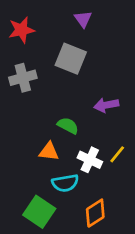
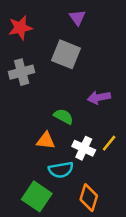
orange diamond: (95, 213) -> (89, 198), turned -40

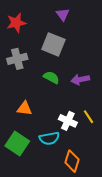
green semicircle: (63, 116) -> (51, 77), moved
orange triangle: (46, 141) -> (25, 108), moved
yellow line: (109, 143) -> (89, 117), turned -72
green square: (37, 196) -> (17, 144), moved

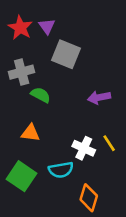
purple triangle: (63, 14) -> (47, 26), moved
red star: (16, 23) -> (20, 28), turned -30
green semicircle: (51, 77) -> (41, 95), moved

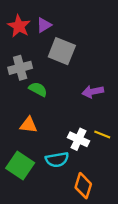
purple triangle: (47, 26) -> (44, 25), turned 35
yellow line: (109, 143) -> (102, 134), turned -35

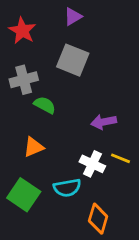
purple triangle: (44, 25) -> (73, 17), moved
purple arrow: (93, 92) -> (104, 122), moved
orange triangle: (28, 125) -> (33, 147), turned -30

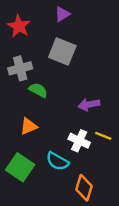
cyan semicircle: (67, 188) -> (57, 161), turned 40

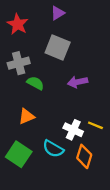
purple arrow: (89, 105) -> (78, 82), moved
orange diamond: (84, 188) -> (84, 156), moved

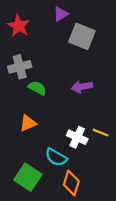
gray square: (58, 48) -> (82, 36), moved
green square: (19, 154) -> (28, 177), moved
orange diamond: (84, 156) -> (71, 183), moved

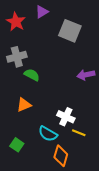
purple triangle: (61, 14) -> (42, 12), moved
purple arrow: (82, 87) -> (86, 75), moved
yellow line: (101, 133) -> (79, 133), moved
green square: (28, 177) -> (17, 145), moved, size x0.6

